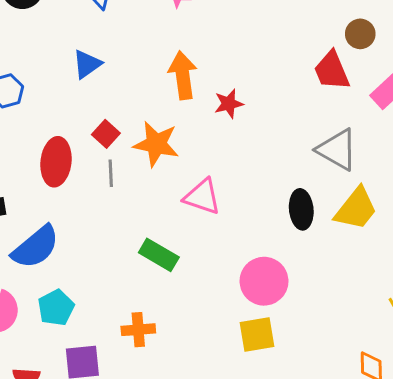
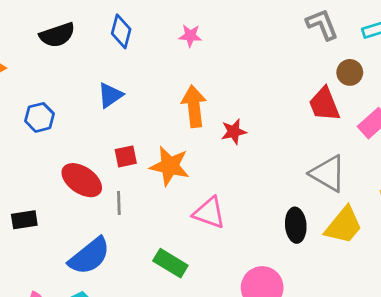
red square: (106, 134) -> (126, 156), turned 35
red ellipse: (56, 162) -> (82, 180), turned -63
gray line: (111, 173) -> (119, 203), moved
blue semicircle: (36, 247) -> (89, 256), moved

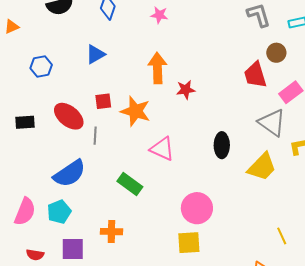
gray triangle: (328, 173) -> (272, 123), moved
black rectangle: (24, 220) -> (25, 122), moved
black ellipse: (296, 225) -> (222, 145), moved

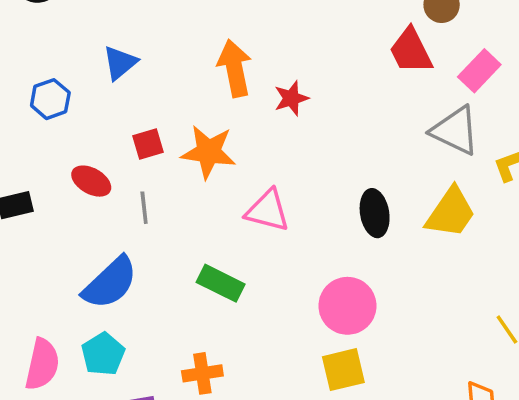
blue hexagon: (41, 66) -> (50, 99), moved
red ellipse: (69, 116) -> (91, 181), size x0.7
black ellipse: (222, 145) -> (375, 213), moved

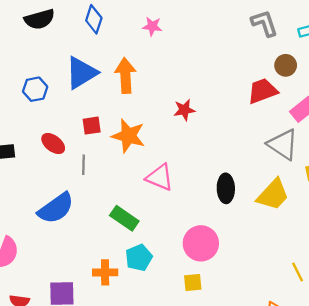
red trapezoid: (411, 51) -> (263, 91), turned 88
blue triangle: (120, 63) -> (81, 73), size x1.5
orange arrow: (235, 68) -> (125, 76), moved
cyan pentagon: (103, 354) -> (139, 258), moved
yellow square: (343, 370) -> (193, 282), size x0.7

